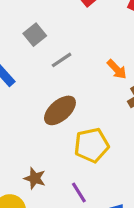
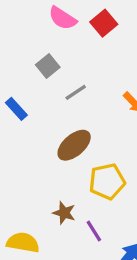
brown star: (35, 178) -> (64, 213), moved

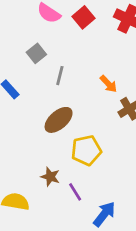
gray line: (76, 92) -> (60, 76), turned -42

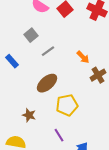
gray line: (60, 76) -> (48, 51), turned 40
brown star: (50, 177) -> (29, 115), moved

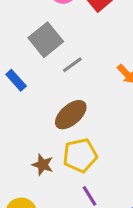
gray square: (31, 35) -> (46, 40), size x1.5
yellow pentagon: (67, 105) -> (80, 155), moved

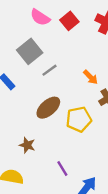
yellow pentagon: (80, 155) -> (79, 119), moved

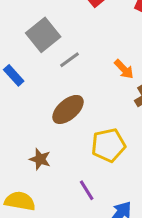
yellow pentagon: (79, 119) -> (108, 145), moved

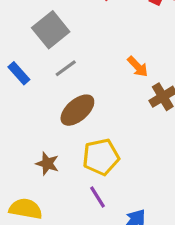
gray line: (70, 60) -> (66, 68), moved
yellow pentagon: (108, 145) -> (101, 157), moved

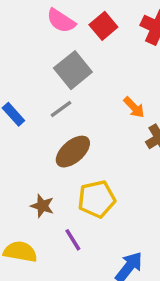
gray square: (51, 30) -> (73, 70), moved
purple line: (98, 197) -> (73, 240), moved

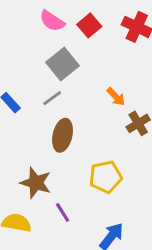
brown ellipse: (73, 152) -> (63, 135), turned -36
yellow pentagon: (97, 199) -> (106, 177), moved
brown star: (42, 206) -> (36, 183), size x1.5

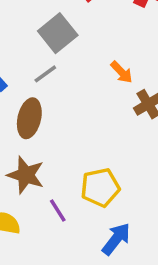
brown ellipse: (63, 135) -> (29, 118), moved
yellow pentagon: (106, 177) -> (100, 187), moved

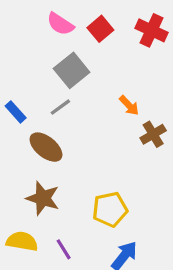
brown ellipse: (29, 118) -> (46, 147), turned -64
purple line: (58, 210) -> (64, 249), moved

